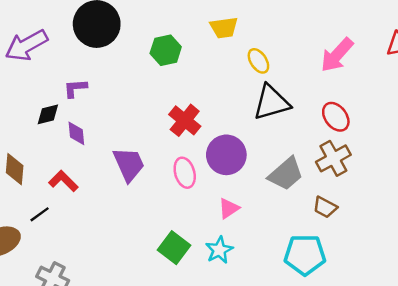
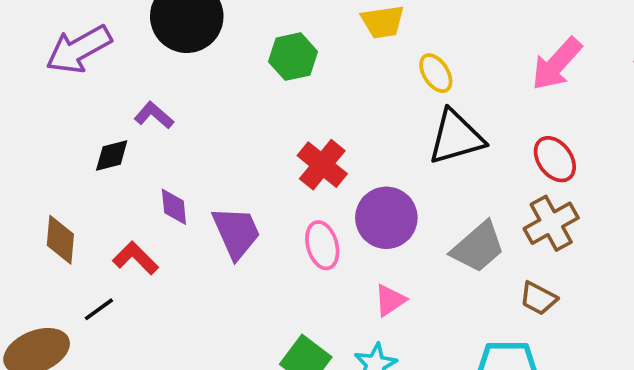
purple L-shape: (75, 88) -> (154, 115), turned 45
purple diamond: (76, 133) -> (174, 207), moved

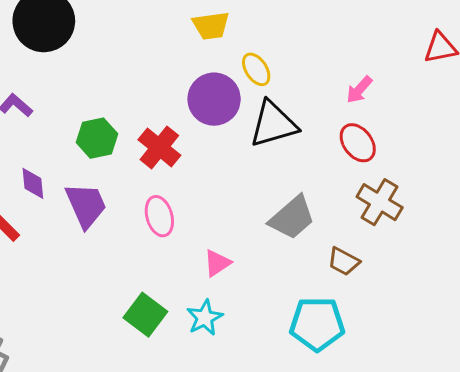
green hexagon: (293, 57) -> (97, 138), moved
pink arrow: (557, 64) -> (359, 90), moved, size x0.6
purple circle: (386, 218) -> (214, 99), moved
brown cross: (551, 223) -> (380, 202), moved, turned -30

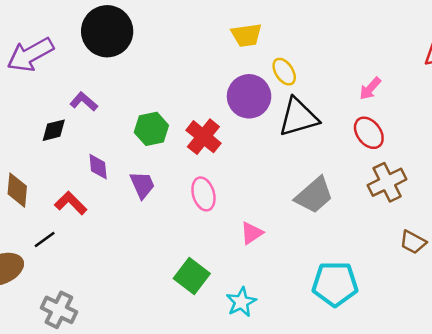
brown cross: (380, 202) -> (387, 182), turned 33
purple trapezoid: (86, 205) -> (142, 185), size x0.7
brown trapezoid: (344, 261) -> (413, 242), moved
cyan star: (205, 318) -> (241, 302), moved

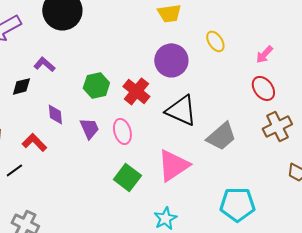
yellow ellipse: (284, 72) -> (215, 41), moved
black triangle: (298, 117) -> (181, 110), moved, turned 40
pink ellipse: (203, 194) -> (122, 131), moved
pink triangle: (252, 233) -> (173, 165), size x1.8
green square: (192, 276) -> (127, 177), moved

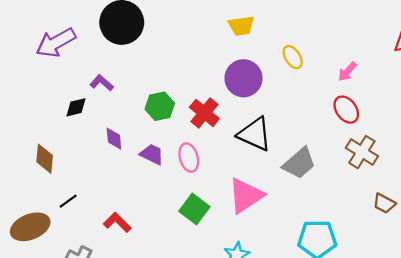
brown cross: (277, 126) -> (362, 152), turned -32
purple trapezoid: (89, 128) -> (152, 154), turned -40
red L-shape: (34, 142) -> (117, 222), moved

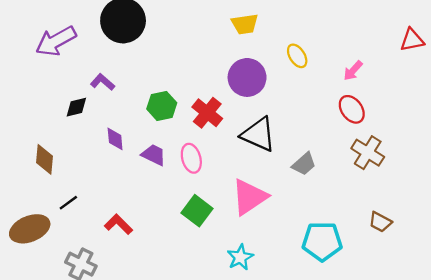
gray trapezoid: (299, 163) -> (304, 164), size x0.7
brown trapezoid: (384, 203) -> (380, 222), moved

